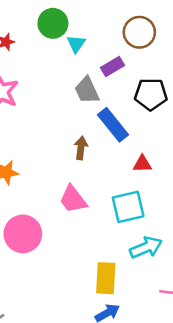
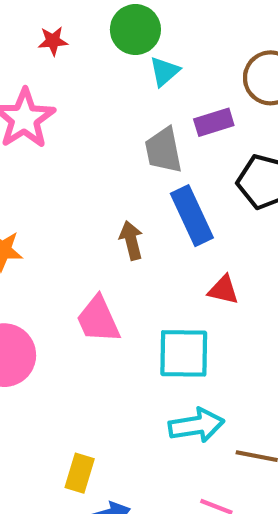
brown arrow: (81, 148) -> (131, 240), turned -35
yellow rectangle: (106, 278) -> (80, 473), moved, size x0.7

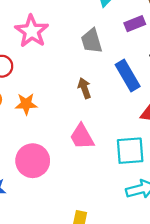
gray trapezoid: (163, 150) -> (92, 41), moved
brown arrow: (131, 240) -> (84, 88), moved

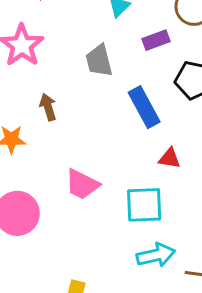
brown arrow: (84, 88) -> (48, 107), moved
pink trapezoid: (82, 137) -> (82, 184), turned -36

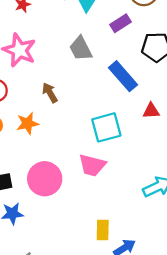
pink trapezoid: (82, 184) -> (92, 165), moved
cyan square: (144, 205) -> (106, 127), moved

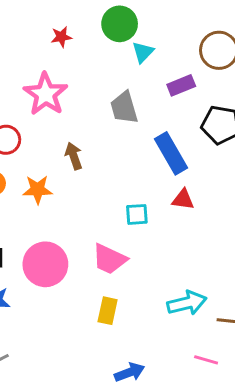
red triangle: (151, 111) -> (183, 199), moved
cyan square: (106, 127) -> (137, 214), size x0.6
yellow rectangle: (103, 230) -> (108, 311), moved

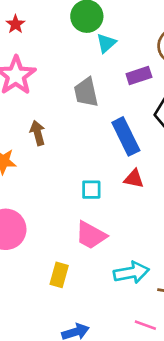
red star: (61, 37) -> (15, 24), moved, turned -30
pink trapezoid: (109, 259) -> (91, 235), moved

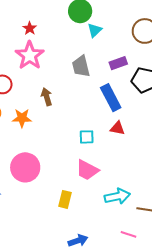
red star: (15, 24) -> (30, 28), moved
purple rectangle: (139, 75) -> (118, 63), moved

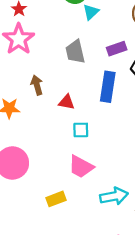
blue rectangle: (111, 98) -> (108, 87), turned 36
red triangle: (117, 128) -> (66, 102), moved
yellow rectangle: (65, 199) -> (56, 199), turned 54

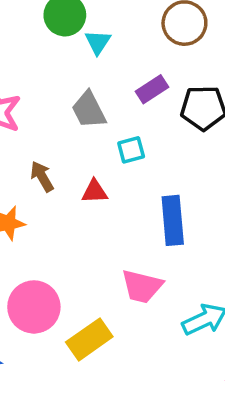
blue rectangle: (108, 87) -> (173, 220), moved
cyan square: (81, 130) -> (131, 150), moved
yellow rectangle: (56, 199) -> (89, 339), moved, size x1.4

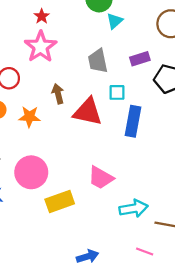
red triangle: (95, 192) -> (88, 112), size x1.8
blue rectangle: (173, 220) -> (133, 121), moved

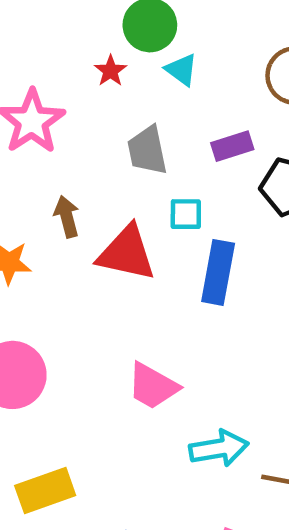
red star: (42, 16) -> (110, 71), moved
cyan triangle: (115, 21) -> (181, 70), turned -42
yellow rectangle: (60, 201) -> (45, 491), moved

